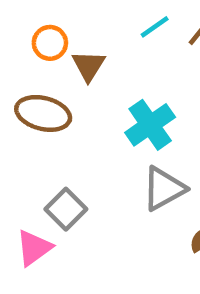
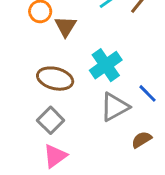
brown ellipse: (43, 113) -> (55, 79), moved
pink triangle: (34, 248) -> (55, 156), moved

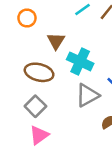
brown triangle: (65, 26) -> (56, 41), moved
cyan cross: (106, 65) -> (80, 61), turned -30

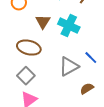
cyan cross: (80, 61) -> (69, 26), moved

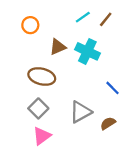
brown triangle: (43, 22) -> (58, 47), turned 35
gray triangle: (69, 67) -> (81, 112), moved

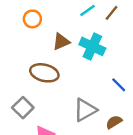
gray square: (38, 108) -> (23, 108), moved

